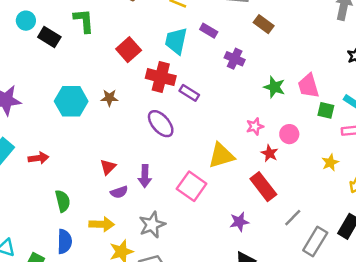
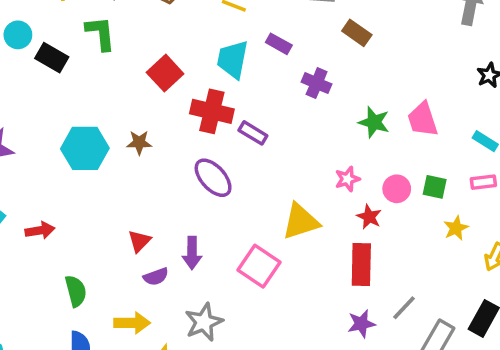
green square: (326, 110) -> (435, 187), moved
red rectangle: (263, 187) -> (361, 264), turned 40
purple star: (239, 222) -> (361, 324), moved

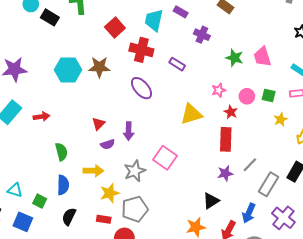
purple rectangle: (253, 133) -> (177, 64), moved
brown star: (139, 142) -> (99, 67), size x1.5
pink square: (259, 266) -> (165, 158), moved

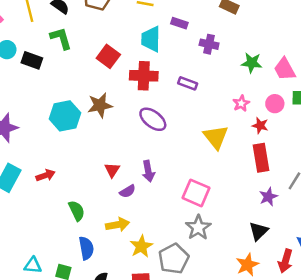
pink trapezoid: (262, 57) -> (285, 69), moved
yellow triangle: (191, 114) -> (216, 137), turned -40
gray star: (135, 171) -> (198, 228), moved

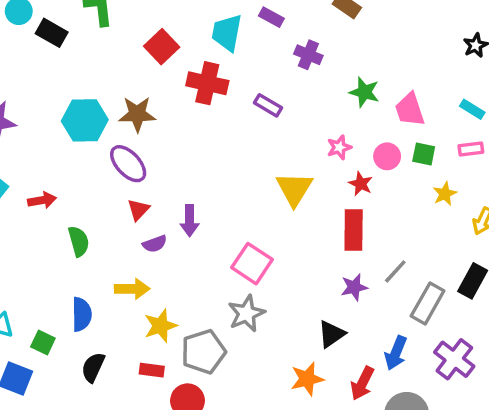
purple ellipse: (153, 119) -> (128, 164), moved
green semicircle: (77, 211) -> (79, 241), moved

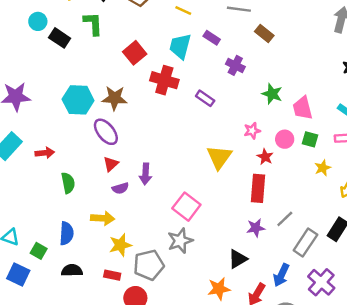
black semicircle: (93, 367) -> (72, 270), turned 60

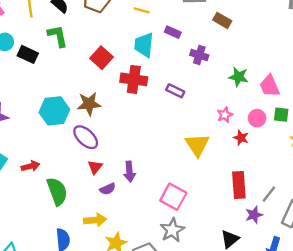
green semicircle: (68, 183) -> (57, 191), size x1.4
red rectangle: (258, 188) -> (239, 185), moved
purple star: (256, 228) -> (254, 215), moved

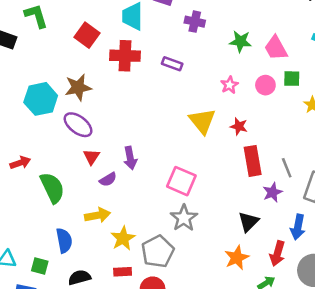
red star: (241, 138) -> (239, 126), moved
gray line: (269, 194) -> (287, 168), turned -54

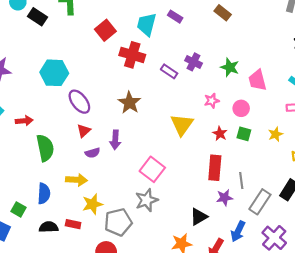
purple cross: (195, 22) -> (193, 62), moved
green square: (292, 79) -> (244, 134), moved
brown star: (78, 87) -> (129, 103), moved, turned 30
red star: (239, 126) -> (220, 134), moved
red rectangle: (123, 272) -> (73, 224), moved

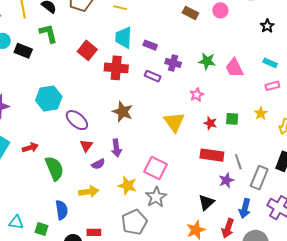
purple rectangle: (175, 17) -> (150, 45), moved
pink circle: (241, 108) -> (220, 10), moved
red rectangle: (215, 168) -> (212, 155), turned -75
yellow star: (92, 204) -> (127, 186), moved, turned -30

